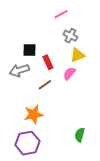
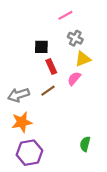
black square: (29, 50) -> (41, 47), moved
gray arrow: (19, 70) -> (19, 95), moved
orange star: (34, 114) -> (22, 122), moved

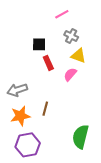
yellow triangle: (83, 59) -> (78, 56), turned 42
brown line: (48, 91) -> (45, 109), moved, turned -40
green semicircle: (85, 144) -> (81, 137), size x1.6

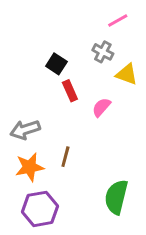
pink line: (62, 14) -> (118, 21), moved
black square: (39, 44) -> (56, 64), turned 32
yellow triangle: (78, 56) -> (127, 74), moved

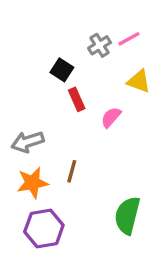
pink line: (118, 21) -> (129, 39), moved
gray cross: (103, 52) -> (100, 45), moved, turned 30

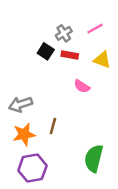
gray cross: (100, 45) -> (64, 33), moved
red rectangle: (77, 99) -> (70, 55), moved, turned -56
pink semicircle: (111, 117) -> (82, 86), turned -98

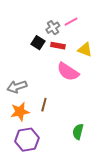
pink line: (95, 29) -> (71, 22), moved
pink semicircle: (82, 86) -> (68, 72), size x1.6
green semicircle: (94, 158) -> (78, 132), size x0.7

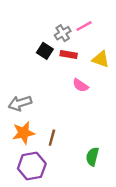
pink semicircle: (68, 72) -> (80, 85), size x0.6
brown line: (44, 105) -> (52, 138), moved

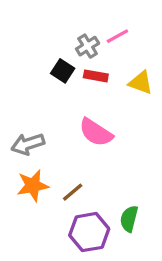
pink semicircle: (80, 85) -> (96, 132), moved, size x1.5
brown line: (52, 138) -> (73, 192), turned 35
purple hexagon: (32, 166) -> (89, 232), moved

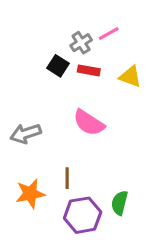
orange star: (33, 186) -> (30, 194), moved
brown line: (73, 192) -> (67, 178), turned -50

